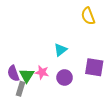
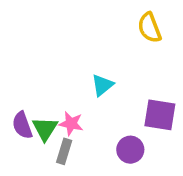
purple circle: (65, 77) -> (130, 150), moved
gray rectangle: (20, 89) -> (64, 151), moved

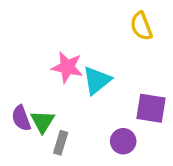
cyan triangle: (102, 85) -> (97, 80), size x1.4
pink star: (71, 124) -> (67, 67), moved, size x1.4

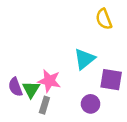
pink star: (67, 67) -> (49, 81), moved
cyan triangle: (97, 80) -> (84, 59), moved

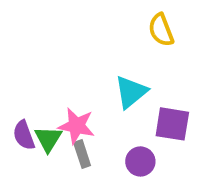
gray rectangle: (44, 105) -> (82, 154), moved, turned -35

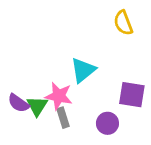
cyan triangle: (131, 92) -> (83, 70), moved
purple semicircle: (24, 135) -> (18, 103), turned -35

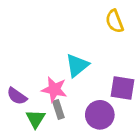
green triangle: (37, 106) -> (36, 119), moved
purple circle: (107, 123) -> (100, 115), size x1.4

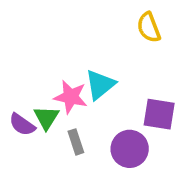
pink star: (54, 89) -> (71, 97), moved
green triangle: (36, 119) -> (46, 118), moved

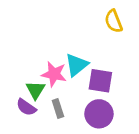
purple square: (159, 114) -> (100, 81), moved
purple semicircle: (22, 125) -> (26, 107), moved

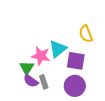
yellow semicircle: (114, 21) -> (86, 34), moved
purple semicircle: (26, 107) -> (31, 81), moved

